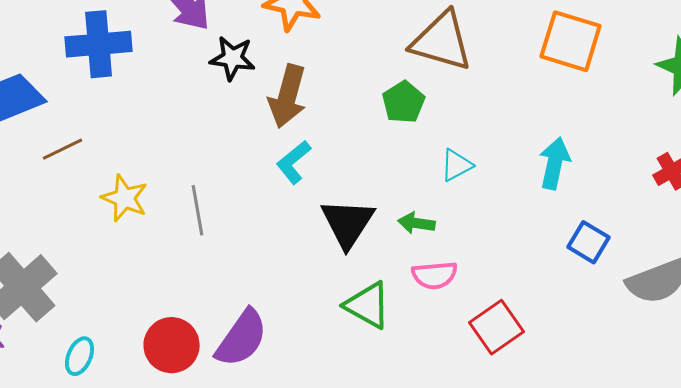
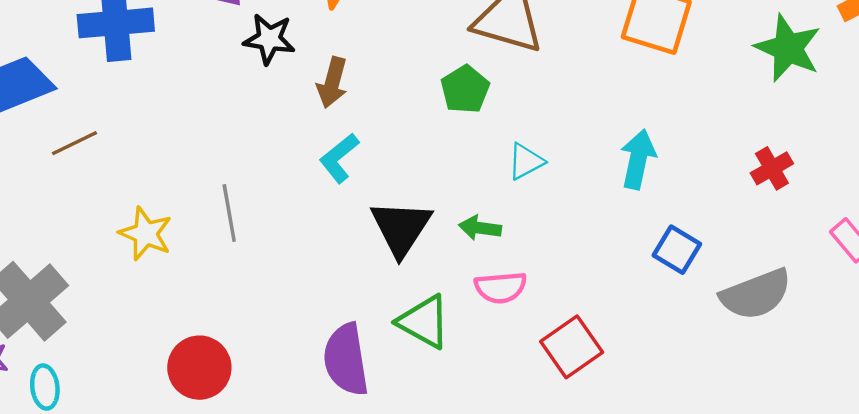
brown arrow: (288, 96) -> (332, 82), size x0.7
yellow star: (125, 198) -> (146, 234), moved
purple semicircle: (242, 338) -> (346, 360), moved, turned 136
cyan ellipse: (80, 356) -> (45, 387), moved, turned -30

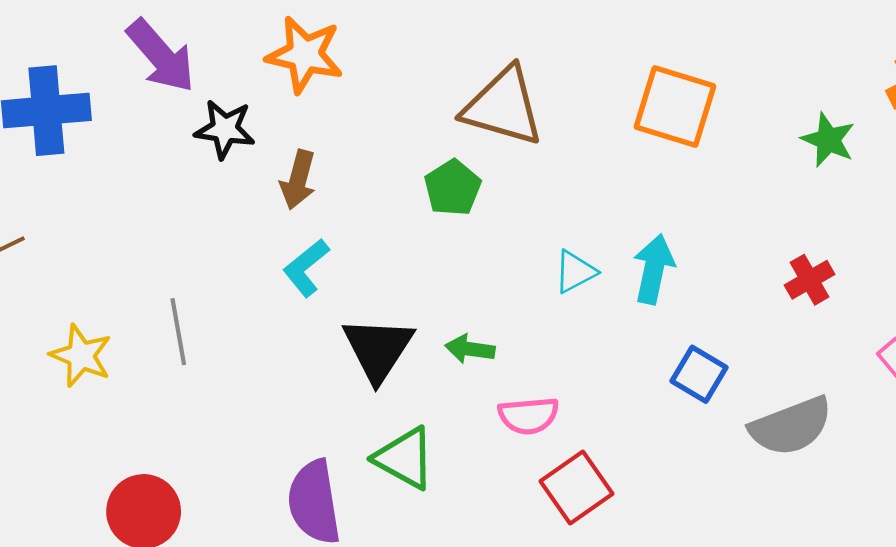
green star: (788, 48) -> (828, 140), size x0.7
cyan triangle: (526, 161) -> (575, 272), moved
pink semicircle: (501, 287) -> (529, 416), moved

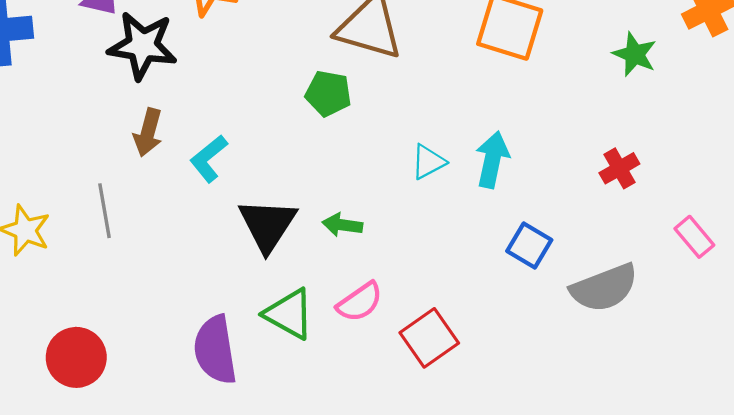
black star: (225, 129) -> (142, 46), size x1.4
brown arrow: (298, 180) -> (148, 133), moved
green pentagon: (453, 188) -> (328, 93), turned -30
pink semicircle: (529, 416) -> (360, 302), moved, turned -30

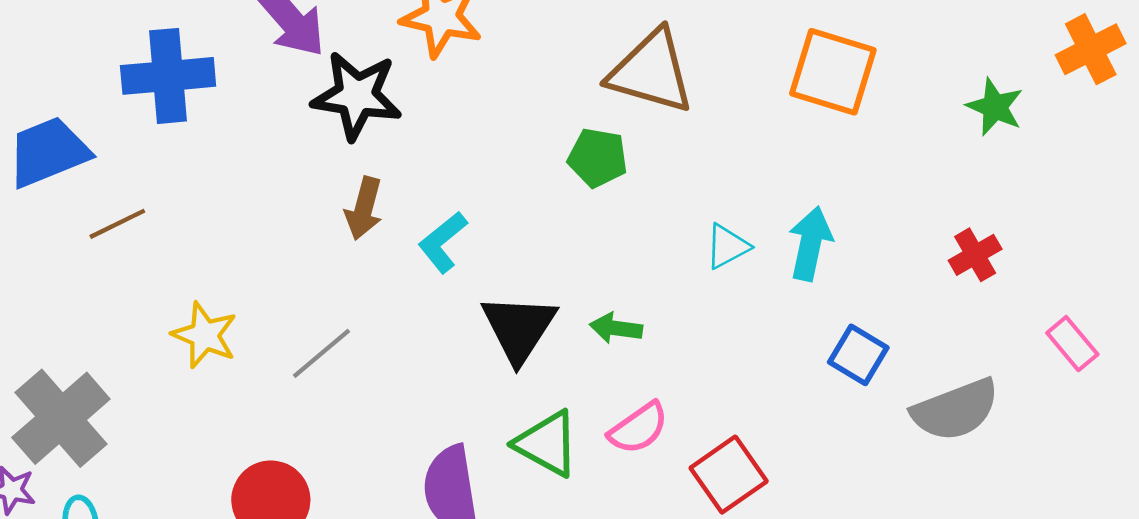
gray line: (104, 211) -> (322, 353), moved, turned 60

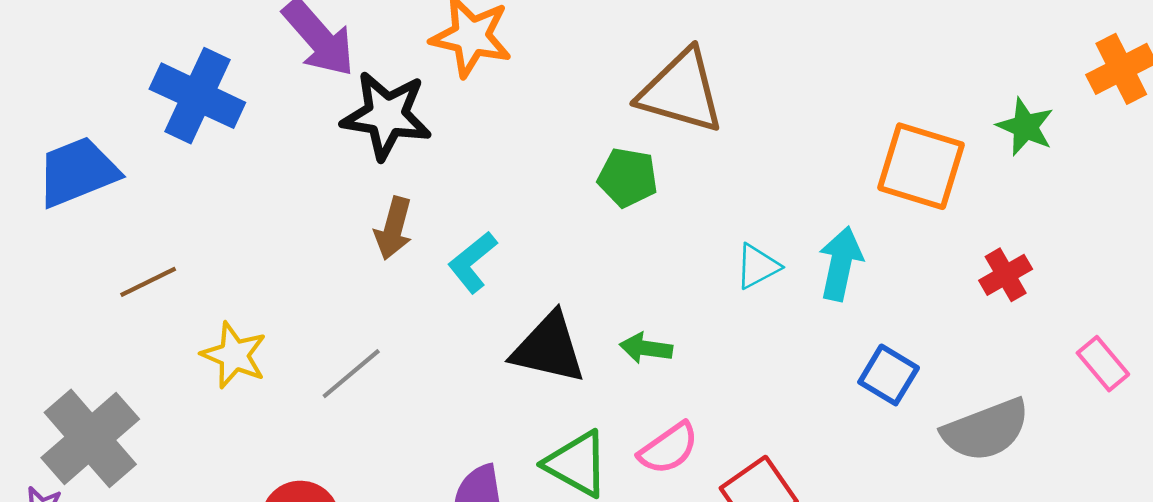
orange square: (833, 72) -> (921, 166), moved
blue cross: (168, 76) -> (197, 96), turned 30
brown line: (117, 224) -> (148, 282), moved
black triangle: (519, 328) -> (549, 348), turned -50

